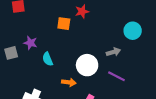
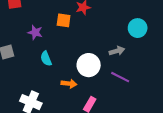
purple star: (30, 43) -> (35, 32), moved

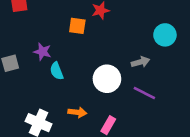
purple star: (35, 32) -> (42, 52), moved
orange arrow: (69, 84) -> (77, 112), moved

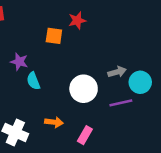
cyan circle: (165, 35) -> (140, 82), moved
purple line: (144, 93) -> (121, 103), turned -40

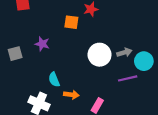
cyan semicircle: (33, 81) -> (54, 80), moved
white circle: (84, 89) -> (100, 55), moved

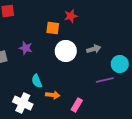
gray arrow: (124, 52) -> (94, 49), moved
white circle: (100, 55) -> (66, 51), moved

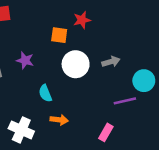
cyan semicircle: (37, 81) -> (45, 93), moved
pink rectangle: (77, 105) -> (106, 132), moved

